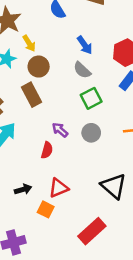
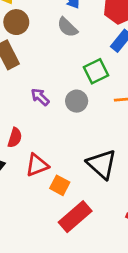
green square: (91, 98) -> (96, 71), moved
red semicircle: (47, 150) -> (15, 138), moved
orange square: (46, 209) -> (60, 185), moved

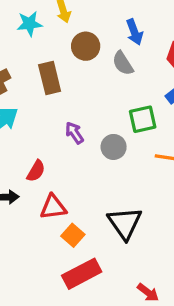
brown circle: (16, 22) -> (86, 46), moved

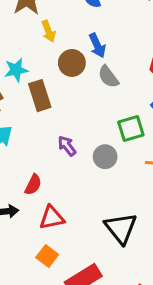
cyan star: (29, 24) -> (16, 70), moved
blue arrow: (134, 32) -> (97, 45), moved
orange square: (73, 235) -> (47, 256), moved

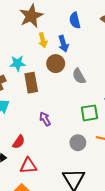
blue arrow: (97, 45) -> (63, 44), moved
gray circle: (105, 157) -> (78, 143), moved

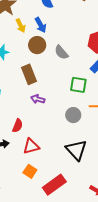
brown rectangle: (31, 83) -> (29, 74), moved
green square: (89, 113) -> (78, 85), turned 30
purple arrow: (45, 119) -> (38, 99), turned -32

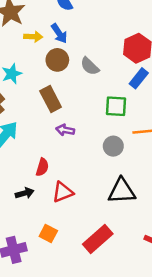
yellow arrow: (21, 26) -> (33, 37), turned -56
black triangle: (76, 150) -> (122, 191), turned -45
orange square: (30, 171) -> (48, 233), moved

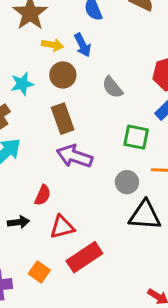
brown circle: (57, 60) -> (63, 75), moved
purple arrow: (65, 130) -> (74, 156), size x1.6
black triangle: (122, 191) -> (145, 215), moved
red rectangle: (98, 239) -> (84, 257), moved

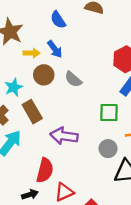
gray semicircle: (112, 87) -> (73, 79), moved
brown rectangle: (63, 119) -> (32, 112), moved
red semicircle: (43, 195) -> (45, 170), size x1.5

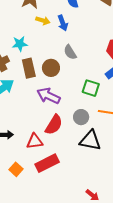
brown circle: (44, 75) -> (51, 68), moved
red semicircle: (45, 170) -> (54, 125), moved

